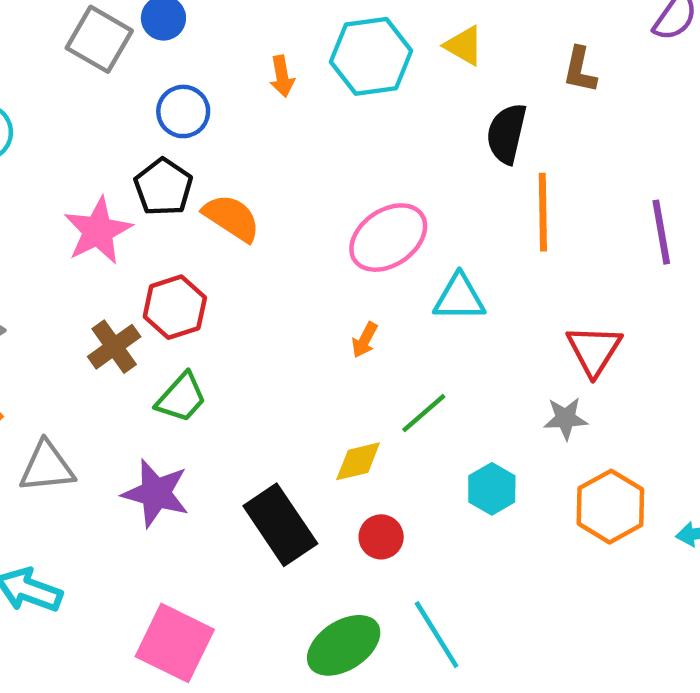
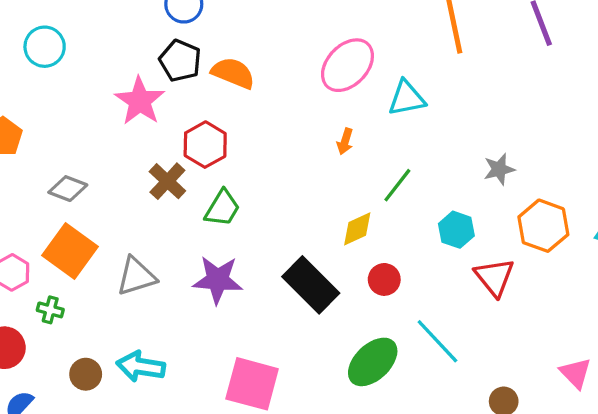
red triangle: (594, 350) -> (494, 277), moved

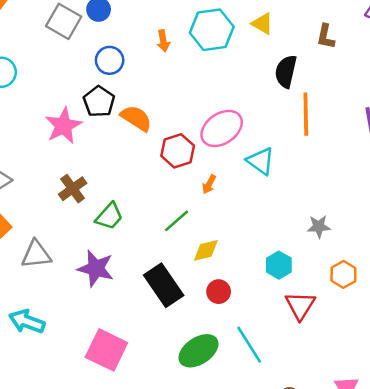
cyan triangle: (407, 98) -> (261, 161), turned 36
red hexagon: (205, 145) -> (178, 151), moved
green line: (397, 185) -> (177, 221), moved
orange hexagon: (543, 226) -> (343, 274), size x0.7

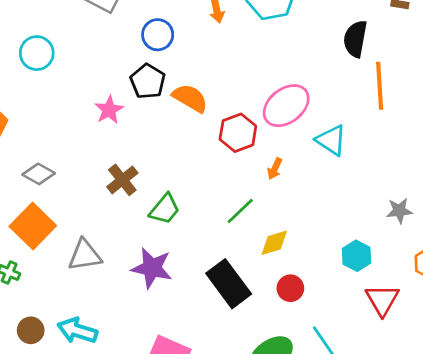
pink star: (63, 126) -> (109, 110), size x0.7

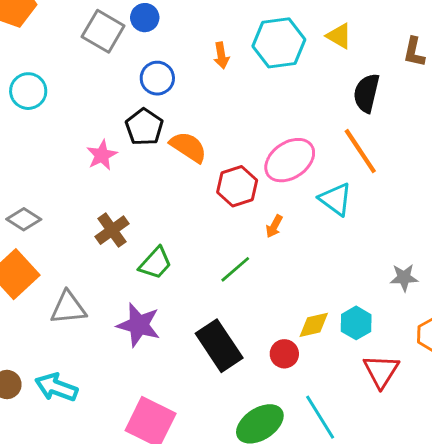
orange line: (380, 86) -> (360, 151), moved, turned -33
yellow diamond: (274, 243) -> (314, 325), moved

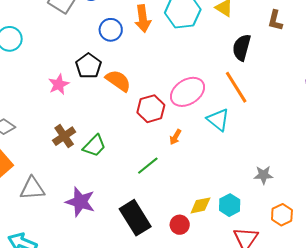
orange arrow: (221, 56) -> (143, 19), size x1.5
blue circle: (157, 78) -> (111, 30), moved
green trapezoid: (155, 263) -> (94, 146), moved

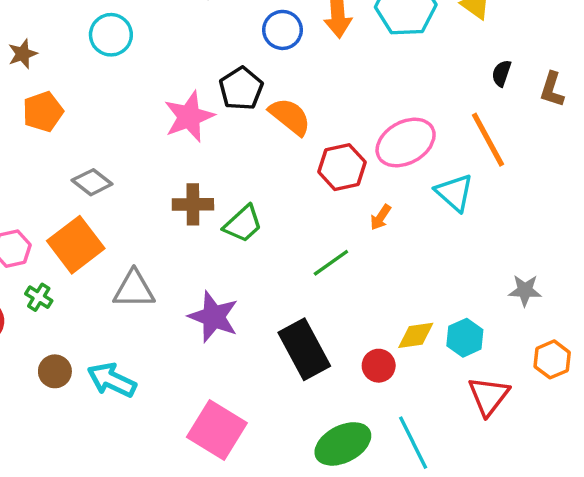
brown L-shape: (275, 20) -> (552, 89), moved
black semicircle: (242, 48) -> (501, 73), size x0.6
pink star: (59, 84) -> (189, 117), size x1.4
brown cross: (64, 136) -> (193, 204), turned 30

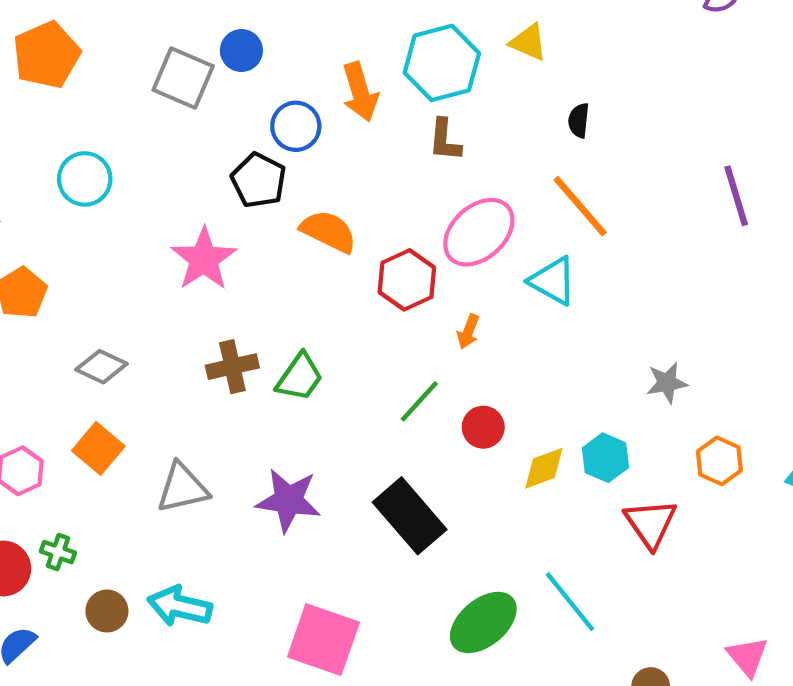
black pentagon: (241, 89) -> (259, 180), moved
brown L-shape: (552, 89) -> (445, 140), moved
orange square: (76, 245) -> (98, 448), size x0.7
green cross: (39, 297) -> (58, 552), moved
red circle: (379, 366) -> (483, 427), moved

